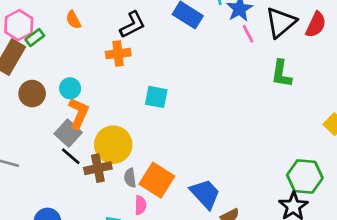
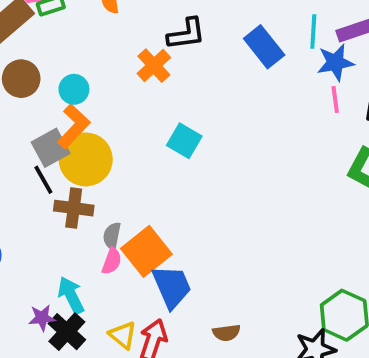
orange cross: (118, 54) -> (154, 66), turned 35
yellow circle: (113, 145) -> (86, 159), moved
blue trapezoid: (205, 194) -> (172, 287), moved
pink semicircle: (140, 205) -> (112, 261), moved

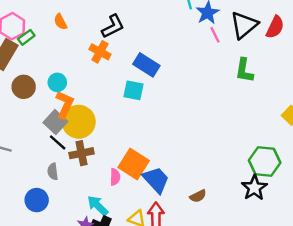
blue rectangle: (264, 47) -> (146, 65), moved
gray semicircle: (112, 236) -> (53, 172), moved

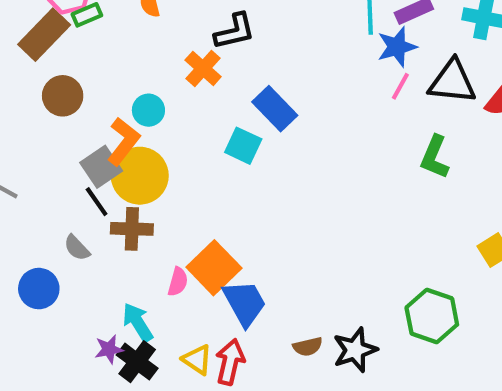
black triangle: (244, 25) -> (452, 82), turned 32
pink line: (215, 35) -> (400, 86), turned 42
cyan circle: (57, 82) -> (148, 110), moved
gray semicircle: (53, 172) -> (77, 248), turned -49
black star: (254, 188) -> (355, 350), moved

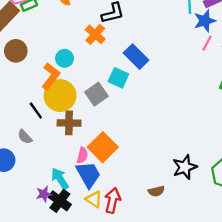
gray square: (101, 167) -> (96, 94), moved
brown cross: (132, 229) -> (69, 123), moved
blue trapezoid: (245, 303) -> (88, 174), moved
black star: (355, 350) -> (185, 167), moved

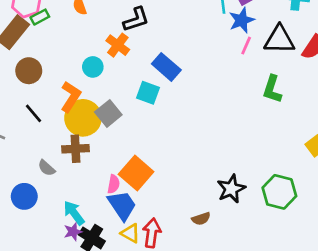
cyan circle: (65, 58) -> (93, 67), moved
gray square: (96, 94) -> (108, 113), moved
black line: (36, 111) -> (34, 113), moved
brown cross: (69, 123) -> (76, 149), moved
cyan arrow: (60, 179) -> (74, 213), moved

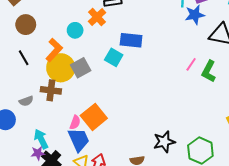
pink line: (246, 46) -> (191, 64), moved
blue rectangle: (166, 67) -> (131, 40), turned -45
gray semicircle: (46, 168) -> (26, 101), turned -72

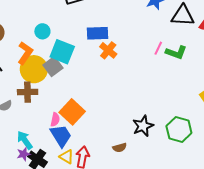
orange cross: (97, 17) -> (108, 50), moved
cyan square: (114, 57) -> (62, 52), moved, size x1.4
green L-shape: (209, 71) -> (176, 52), turned -90

